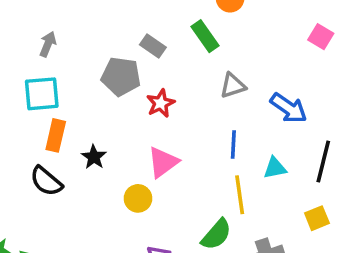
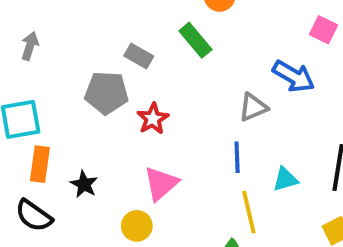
gray arrow: (48, 44) -> (30, 46), moved
gray triangle: (233, 86) -> (253, 107), moved
blue arrow: (289, 108) -> (293, 76), moved

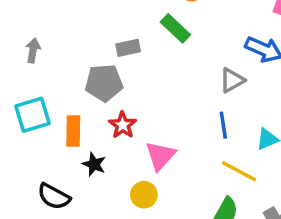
gray rectangle: (139, 56) -> (128, 48), turned -35
red star: (153, 119) -> (123, 125), moved
orange rectangle: (40, 164) -> (73, 131), moved
yellow line: (249, 212) -> (239, 171), turned -42

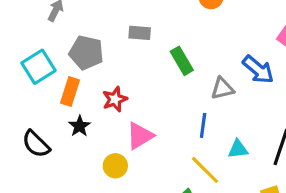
green rectangle: (175, 28) -> (182, 61), moved
gray pentagon: (104, 83) -> (86, 53), moved
cyan square: (33, 115) -> (38, 67), turned -32

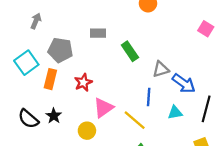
blue arrow: (258, 70) -> (184, 83), moved
black star: (80, 126) -> (54, 116), moved
yellow line: (205, 170) -> (135, 120), moved

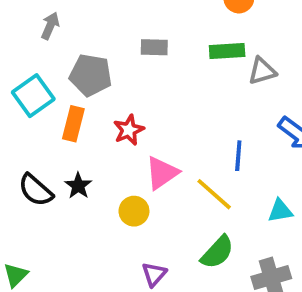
green rectangle: (130, 51) -> (227, 51), moved, turned -60
gray triangle: (161, 69) -> (262, 71), moved
cyan triangle: (175, 112) -> (280, 211), moved

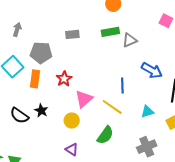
green semicircle: (217, 252) -> (105, 135), moved
purple triangle: (154, 274) -> (72, 150), moved, turned -32

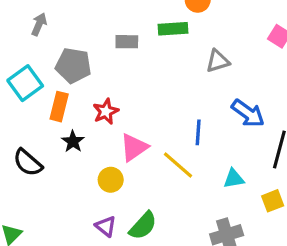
green rectangle: (110, 32) -> (173, 29), moved
black star: (41, 111) -> (73, 141), moved
green semicircle: (105, 135) -> (143, 226), moved

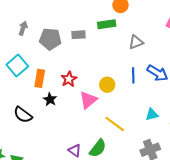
gray pentagon: (73, 65) -> (50, 39), moved
blue line: (198, 132) -> (133, 75), moved
yellow line: (178, 165) -> (115, 124), moved
yellow circle: (111, 180) -> (107, 85), moved

